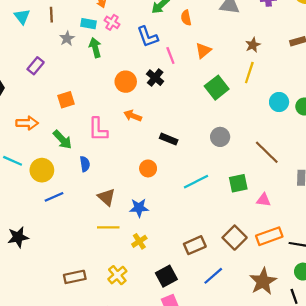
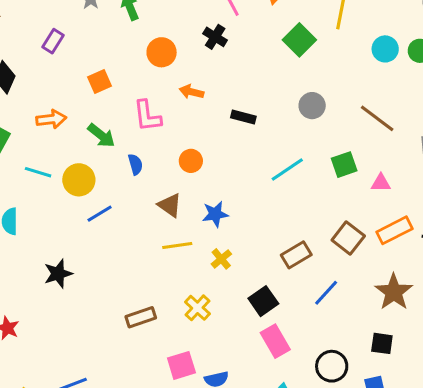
orange circle: (126, 82) -> (162, 52), moved
orange circle: (148, 168) -> (191, 161), moved

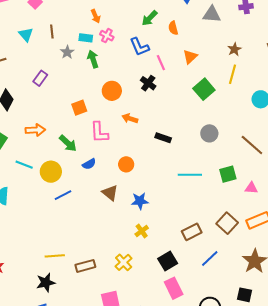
orange square: (99, 81) -> (79, 108), moved
blue semicircle: (135, 164) -> (89, 164), turned 72
cyan line: (287, 170) -> (190, 175), turned 30
yellow line: (177, 245) -> (55, 256), moved
black star: (58, 274) -> (46, 283), moved

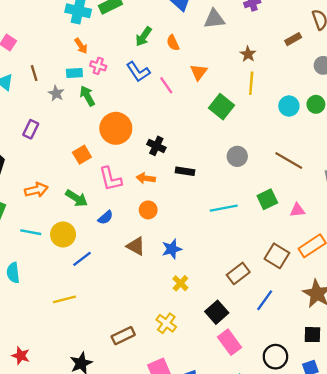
black cross: (148, 83) -> (156, 146), moved
orange circle: (112, 91) -> (116, 128), size x1.4
orange arrow: (130, 118) -> (146, 178), moved
yellow line: (55, 256) -> (64, 299), moved

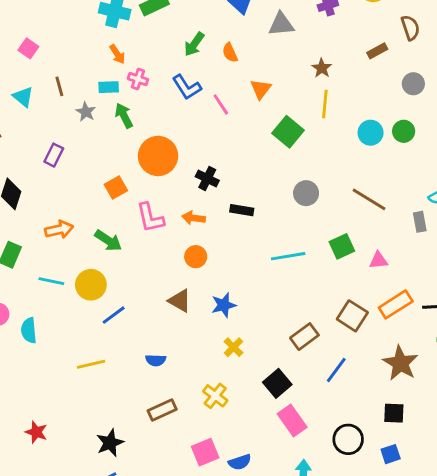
blue semicircle: (105, 217) -> (156, 360), moved, turned 42

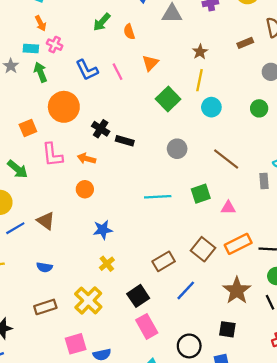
blue L-shape: (187, 87) -> (87, 70), moved
cyan circle: (371, 133) -> (211, 107), moved
black rectangle: (242, 210) -> (125, 141), moved
brown triangle: (180, 301) -> (46, 221), moved
yellow cross: (215, 396) -> (88, 300), size x1.4

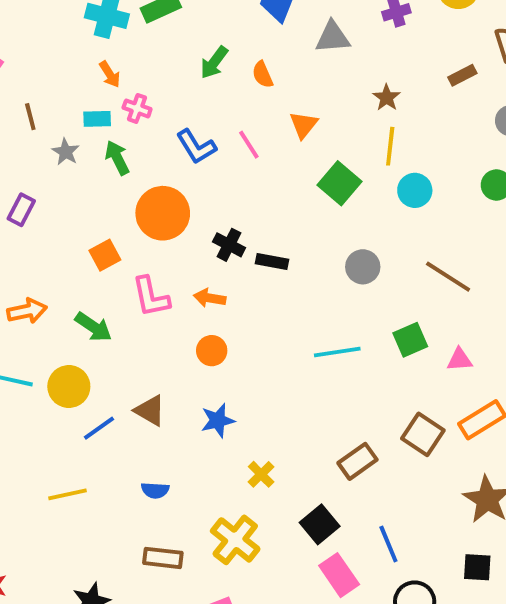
blue star: (103, 230) -> (218, 420), moved
blue line: (186, 290) -> (388, 544), moved, turned -60
brown rectangle: (45, 307) -> (163, 558), turned 30

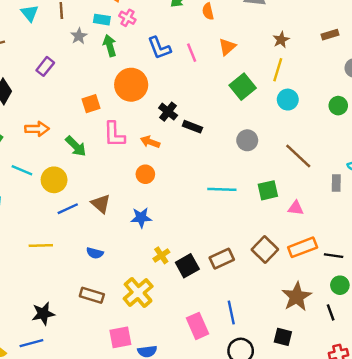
black square: (320, 524) -> (187, 266), moved

